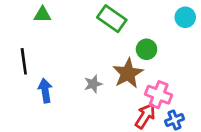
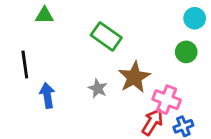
green rectangle: (112, 19) -> (106, 36), moved
green circle: (147, 49) -> (186, 52), moved
gray star: (93, 84) -> (98, 88), turned -30

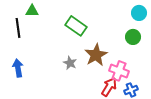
black line: (25, 65) -> (18, 28), moved
blue arrow: (47, 95) -> (18, 68), moved

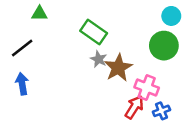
black line: (18, 28) -> (22, 48), moved, turned 60
green circle: (133, 37) -> (164, 46), size x1.5
gray star: (70, 63) -> (99, 59), moved

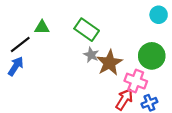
green triangle: (39, 14) -> (42, 27), moved
green circle: (164, 46) -> (152, 56), moved
blue arrow: (22, 84) -> (16, 66), moved, turned 42

